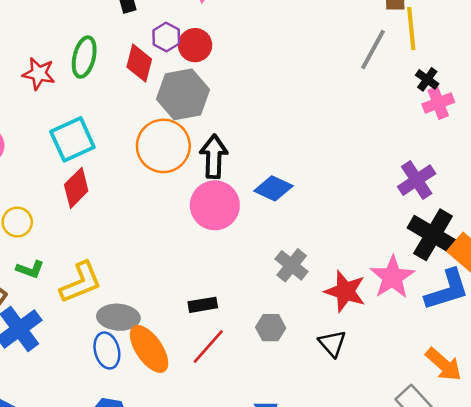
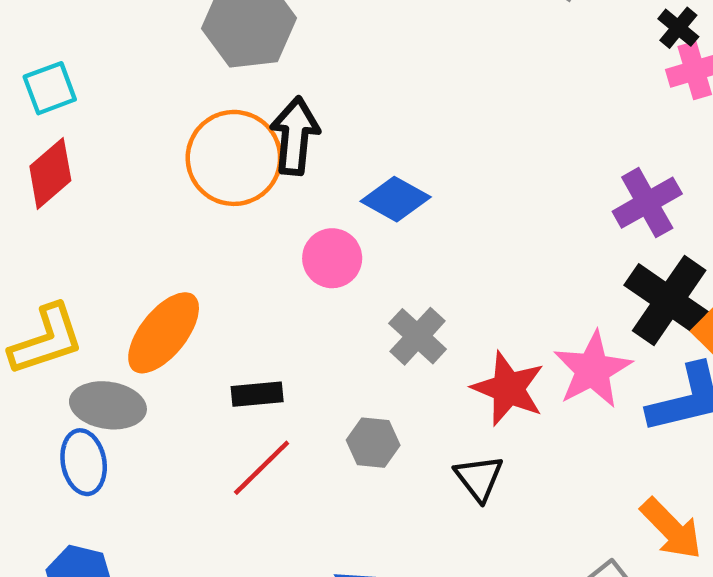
cyan square: (72, 139) -> (50, 88), size x0.7
orange circle: (163, 146) -> (234, 158), moved
pink circle: (215, 205) -> (332, 258), moved, size x0.7
orange ellipse: (149, 349) -> (164, 333), moved, turned 69

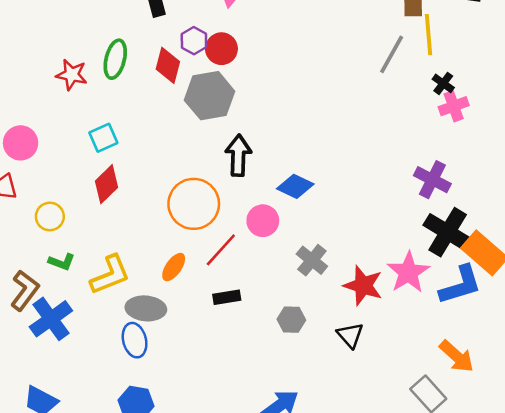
orange circle: (234, 158) -> (194, 204), moved
purple cross: (647, 203) -> (432, 180), turned -30
orange ellipse: (164, 333) -> (174, 267), size x0.6
red line: (262, 468) -> (221, 250), moved

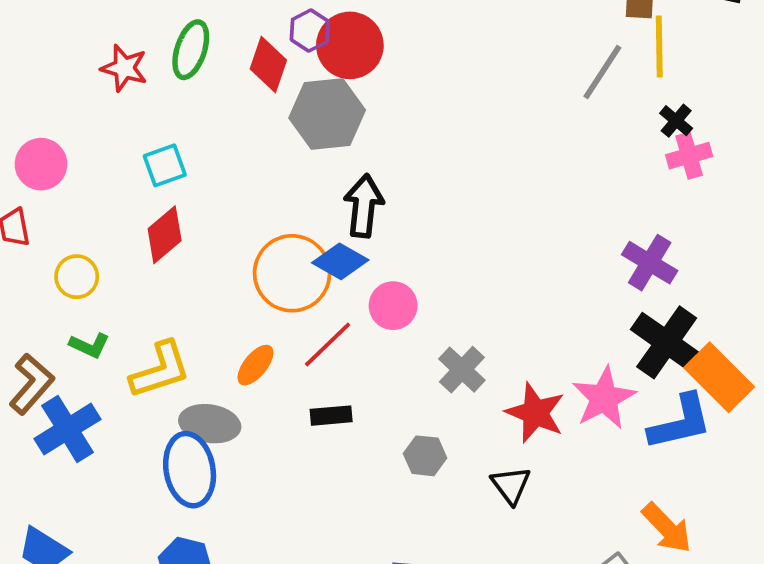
red circle: (221, 49) -> (350, 45), size x1.4
blue diamond: (295, 186) -> (340, 261), moved
blue ellipse: (135, 340) -> (190, 470), size x1.4

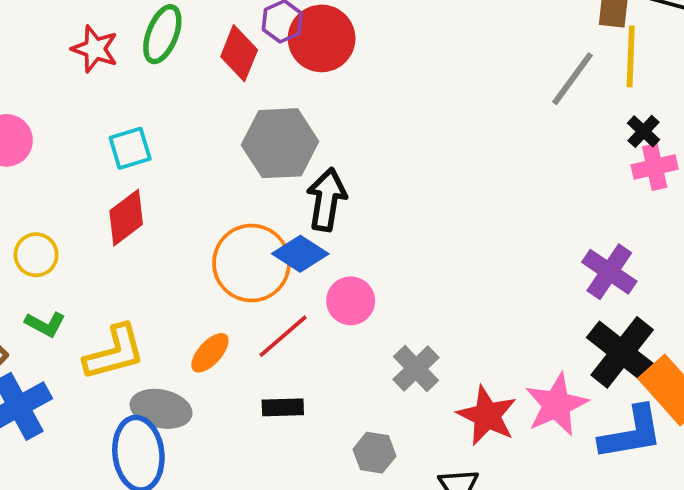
gray hexagon: (327, 114) -> (280, 143), moved

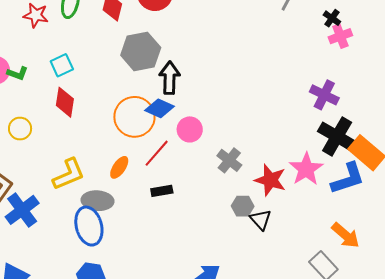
red diamond: (126, 218) -> (65, 102), turned -36
green L-shape: (45, 324) -> (18, 73), moved
gray hexagon: (374, 453) -> (243, 206), moved

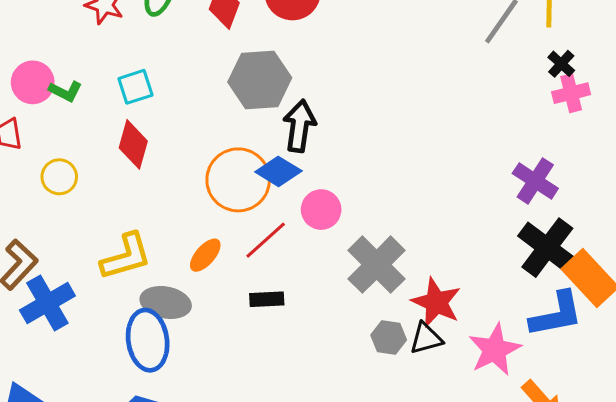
gray cross: (229, 160) -> (377, 265), size x1.5
pink star: (306, 169) -> (495, 350), moved
black triangle: (261, 220) -> (426, 338), moved, turned 50

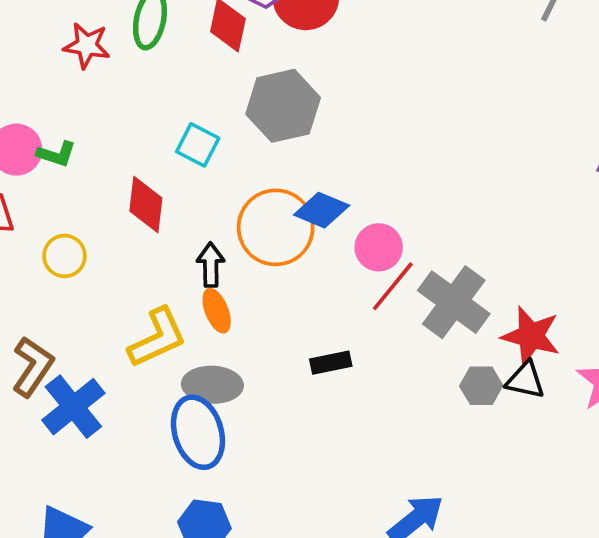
cyan square: (135, 87) -> (198, 145), moved, turned -36
black arrow: (299, 126) -> (211, 265), moved, size x0.7
red line: (266, 240) -> (393, 286), moved
orange ellipse: (205, 255) -> (217, 311), moved, turned -54
black triangle: (426, 338) -> (525, 380), turned 36

